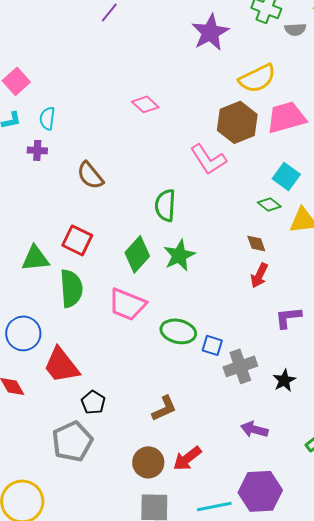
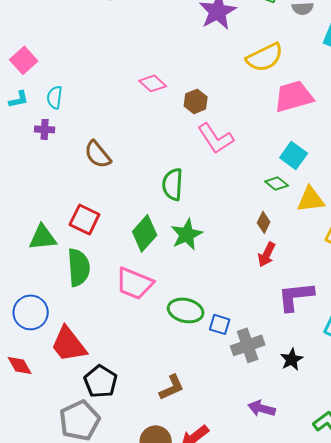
brown hexagon: (237, 122) -> (196, 101), moved, size x0.6
brown diamond: (256, 243) -> (264, 222), turned 45
purple L-shape: (288, 317) -> (296, 296), size x1.4
black pentagon: (93, 402) -> (101, 381), size x1.4

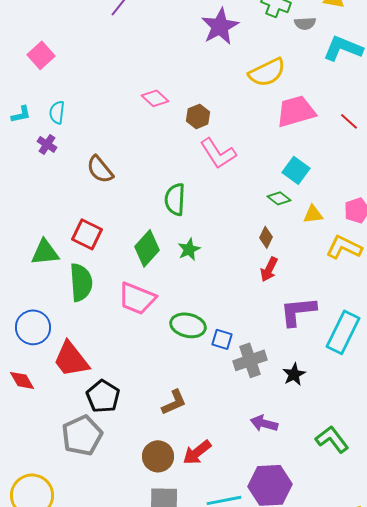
pink square: (24, 60) -> (41, 55), moved
purple cross: (45, 129) -> (47, 144), turned 30
yellow triangle: (311, 199) -> (313, 214), size x0.7
green star: (187, 234) -> (189, 249), size x0.7

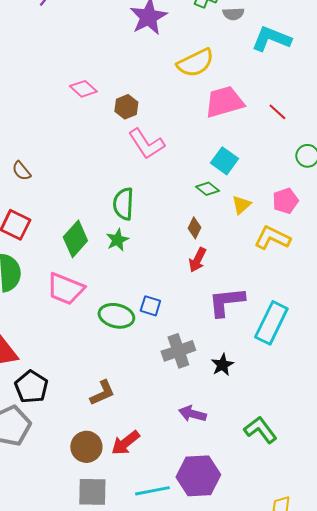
brown semicircle: (100, 169) -> (21, 171), moved, size x0.7
green semicircle: (175, 199) -> (123, 204), moved
yellow triangle: (313, 214) -> (241, 205), turned -35
blue square: (222, 339) -> (150, 306), moved

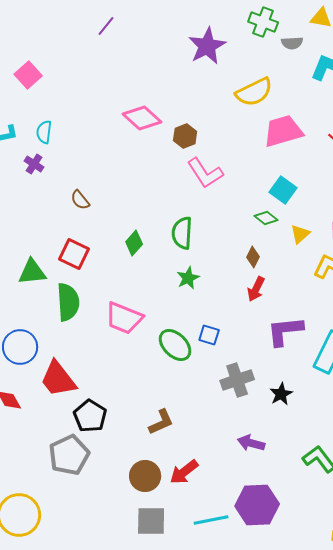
pink diamond: (83, 89) -> (142, 118), size x1.4
green diamond: (75, 239) -> (134, 243), moved, size x0.7
green star: (117, 240) -> (188, 278), moved
green ellipse: (116, 316) -> (175, 345), turned 32

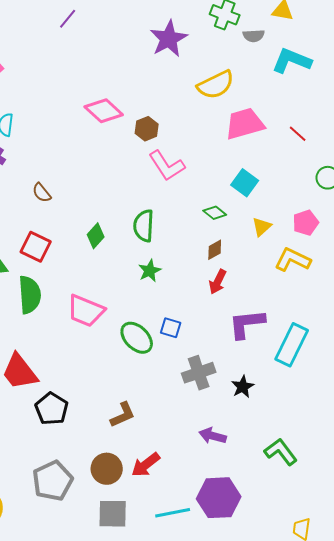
green diamond: (266, 218) -> (215, 213), moved
brown diamond: (253, 257) -> (215, 250), turned 35
gray pentagon: (69, 455) -> (53, 481), moved

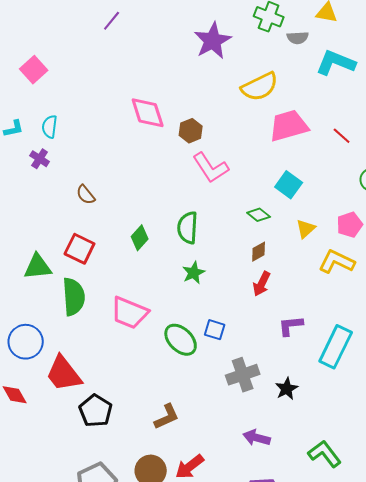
pink diamond: (104, 111) -> (148, 113), turned 30
purple L-shape: (247, 324) -> (291, 326), size x0.7

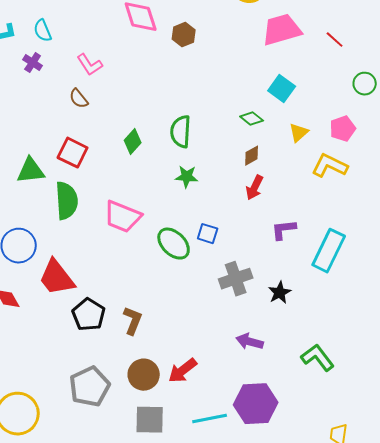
cyan semicircle: (50, 127) -> (43, 31), turned -30
pink L-shape: (211, 168) -> (90, 65), moved, size x0.7
green star: (194, 273) -> (187, 177), turned 30
brown L-shape: (167, 417) -> (133, 321), moved, turned -44

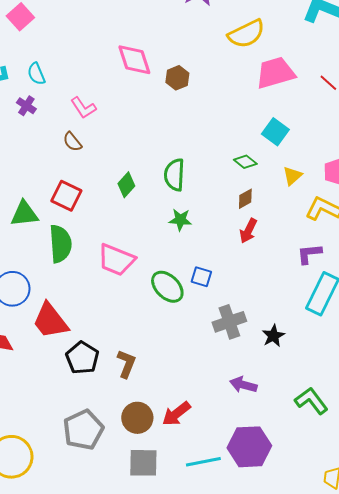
purple L-shape: (284, 230) -> (309, 254), moved

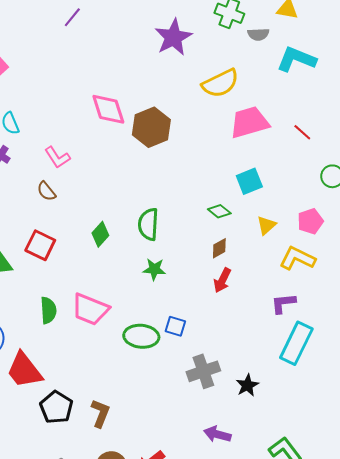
brown hexagon: (177, 78) -> (151, 127), size x1.6
cyan square: (275, 132) -> (249, 181), turned 32
green semicircle: (60, 244) -> (48, 310), moved, size x0.7
green ellipse: (167, 287) -> (141, 336), turned -40

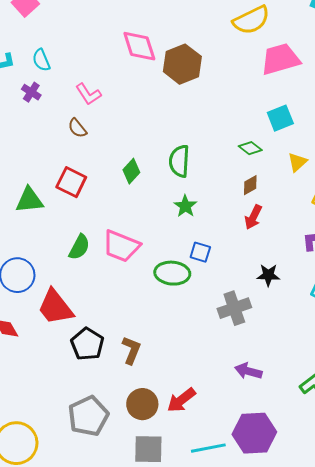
green star: (154, 269) -> (185, 206), turned 30
green semicircle: (48, 310) -> (79, 247), turned 32
blue square: (175, 326) -> (200, 252), moved
black star: (247, 385) -> (268, 275), moved, turned 30

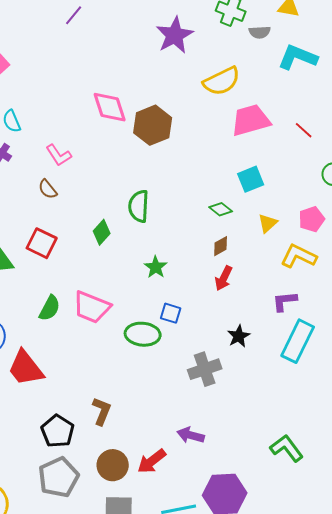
green semicircle: (179, 161) -> (139, 206), moved
black star: (268, 275) -> (239, 336), turned -30
black pentagon: (87, 344) -> (58, 431), moved
purple arrow: (248, 371) -> (191, 435), moved

